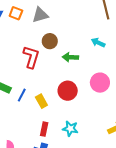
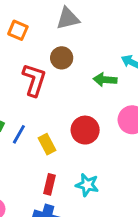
orange square: (16, 13) -> (18, 30), moved
gray triangle: (40, 15) -> (68, 18), moved
green arrow: (70, 57) -> (105, 80), moved

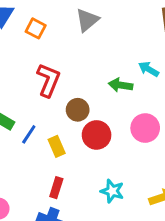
gray triangle: (68, 18) -> (87, 20), turned -30
brown circle: (62, 58) -> (78, 110), moved
cyan star: (87, 185) -> (112, 191), moved

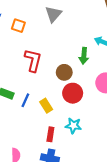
green arrow: (121, 85) -> (84, 56), turned -84
brown circle: (78, 110) -> (64, 72), moved
cyan star: (112, 191) -> (73, 126), moved

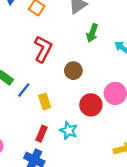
green arrow: (84, 56) -> (92, 33), moved
red circle: (73, 93) -> (91, 105), moved

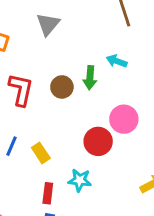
green arrow: (92, 33) -> (90, 78), moved
brown circle: (73, 71) -> (62, 87), moved

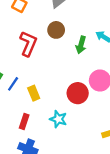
brown circle: (62, 87) -> (56, 30), moved
red rectangle: (48, 193) -> (24, 122), moved

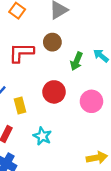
red L-shape: (28, 44) -> (21, 53), turned -120
red circle: (78, 93) -> (54, 92), moved

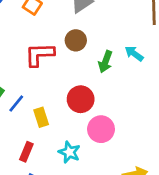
pink circle: (91, 101) -> (101, 129), moved

